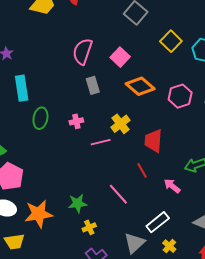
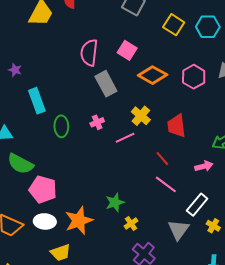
gray rectangle: (93, 85) -> (106, 84), size x1.4
red line: (142, 170) -> (162, 159), moved
pink arrow: (172, 186) -> (204, 166), turned 138
pink line: (118, 194) -> (166, 184), moved

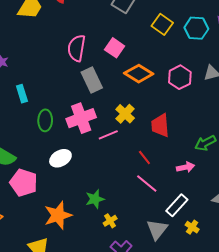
cyan rectangle: (37, 101) -> (22, 94), size x0.7
pink cross: (97, 122) -> (81, 118), size x2.0
white ellipse: (45, 221) -> (60, 158), moved, turned -35

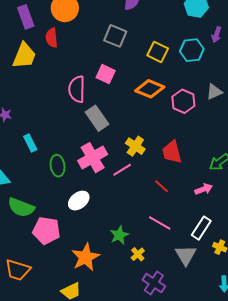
pink square: (115, 48) -> (106, 74), moved
orange diamond: (139, 74) -> (150, 89), moved
pink line: (147, 184) -> (160, 223), moved

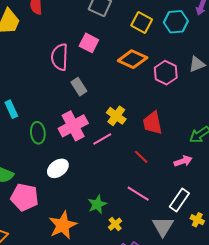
gray rectangle: (97, 118) -> (79, 87), size x0.7

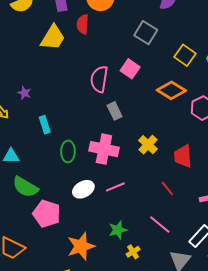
pink cross: (73, 126) -> (104, 149), turned 32
pink line: (102, 139) -> (115, 187), moved

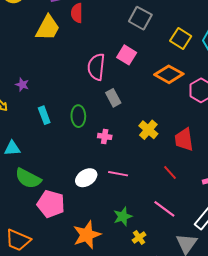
pink cross: (104, 149) -> (105, 136), size x0.5
green ellipse: (68, 151) -> (78, 116), moved
pink line: (115, 187) -> (118, 174), turned 36

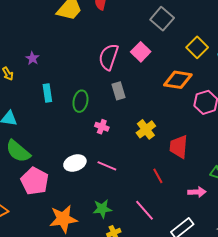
orange diamond: (169, 74) -> (178, 80), turned -32

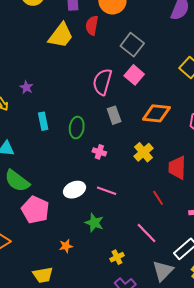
gray square: (162, 19) -> (132, 45), moved
orange diamond: (178, 80) -> (156, 113), moved
green star: (102, 209) -> (94, 223), moved, turned 30
orange star: (63, 219) -> (66, 246), size x0.5

